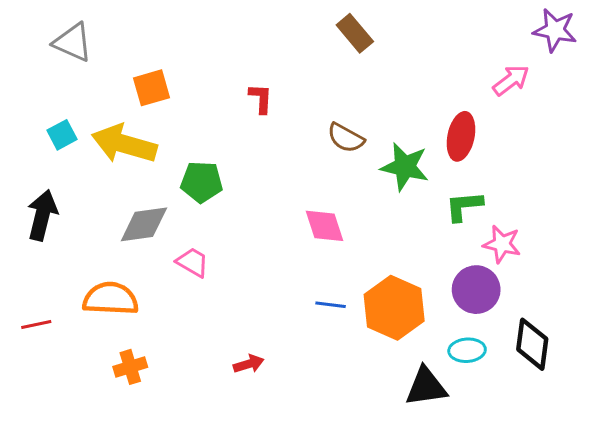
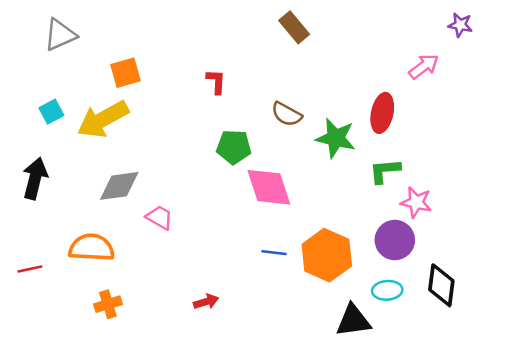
purple star: (555, 30) -> (460, 25), size x0.7
gray triangle: (73, 42) -> (60, 35), turned -48
yellow arrow: (124, 144) -> (103, 119), turned -45
green pentagon: (202, 182) -> (234, 147), moved
pink diamond: (324, 226) -> (269, 187), size x1.4

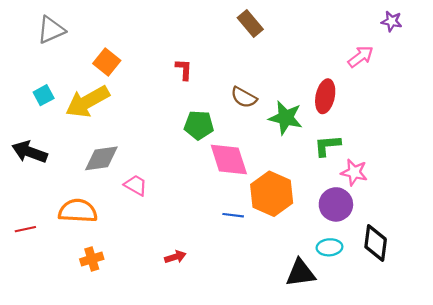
orange square: (126, 73) -> (107, 62), turned -35
black arrow: (35, 178) -> (30, 152), turned -84
orange hexagon: (327, 255) -> (272, 194), moved

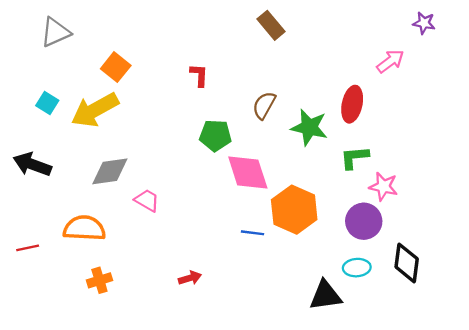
cyan square: (44, 95) -> (47, 103), turned -30
brown semicircle: (244, 97) -> (264, 105), turned 90

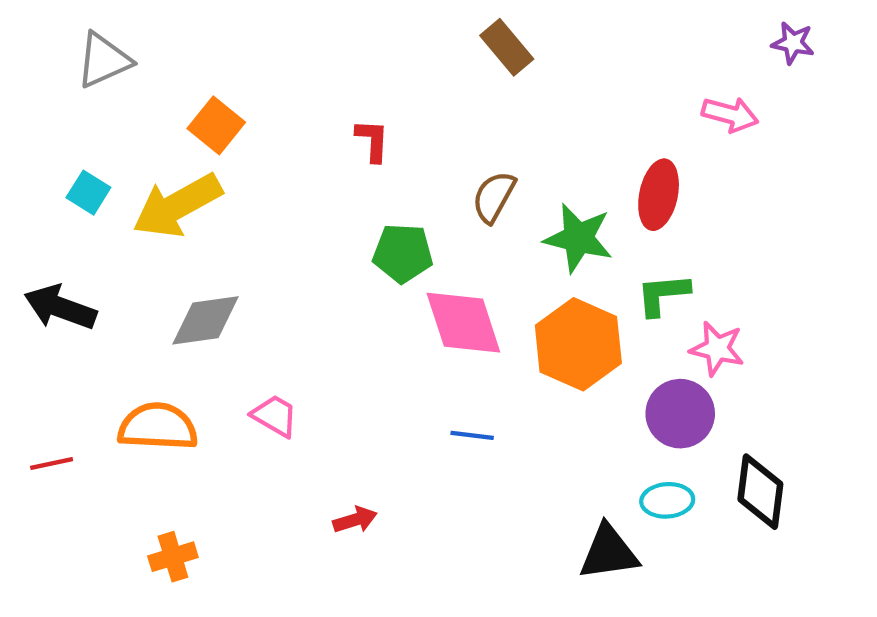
pink arrow: (390, 61) -> (730, 114), turned 52
pink trapezoid: (147, 200) -> (275, 416), moved
orange hexagon: (294, 210) -> (578, 344), moved
orange cross: (99, 280) -> (173, 557), moved

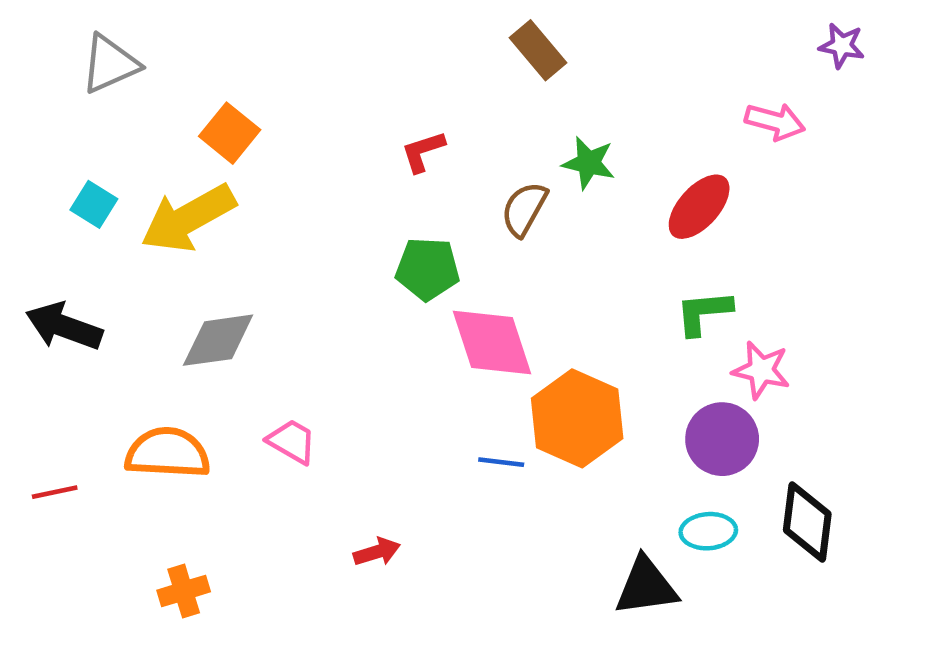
red L-shape: (372, 141) -> (423, 151), moved, turned -111
red ellipse: (659, 195) -> (699, 207), turned 30
green star: (578, 238) -> (589, 163), moved, size x0.7
orange hexagon: (578, 344) -> (577, 418), moved

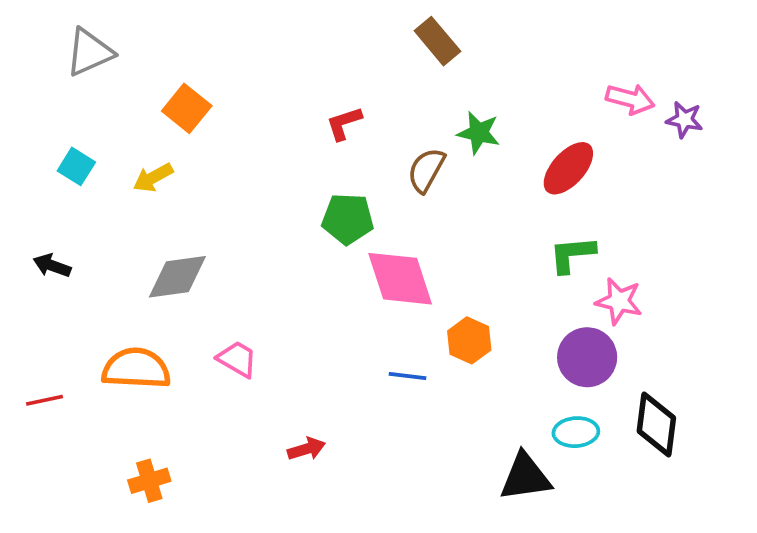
purple star: (842, 46) -> (684, 120), moved
yellow arrow: (188, 218) -> (153, 178), size x0.5
black arrow: (64, 326) -> (52, 266), size x0.6
orange hexagon: (577, 418) -> (469, 340), size x0.6

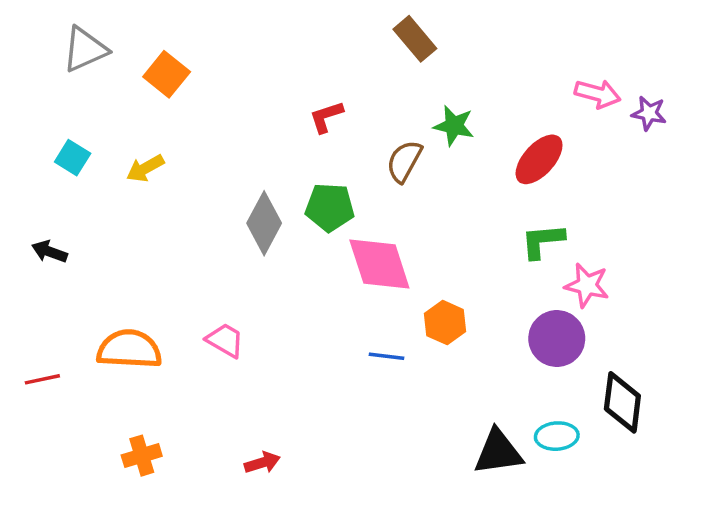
orange square: (187, 108) -> (167, 74), moved
gray diamond: (177, 277) -> (264, 223), moved, turned -54
cyan ellipse: (576, 432) -> (557, 436), moved
red arrow: (306, 449) -> (262, 463), moved

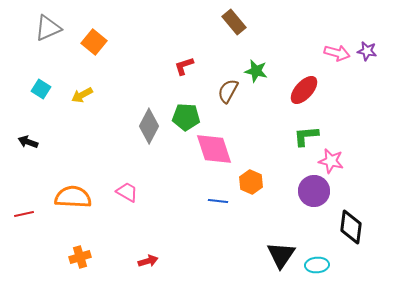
purple star: (649, 113) -> (367, 51), moved
cyan ellipse: (557, 436) -> (317, 265), moved
black triangle: (498, 452) -> (281, 255), turned -48

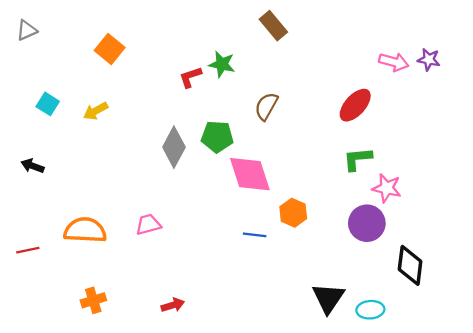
gray triangle: (48, 28) -> (27, 30), moved, size x0.7
red L-shape: (184, 66) -> (190, 77), moved
green star: (256, 71) -> (222, 64), moved
pink trapezoid: (127, 192) -> (148, 224), turned -45

